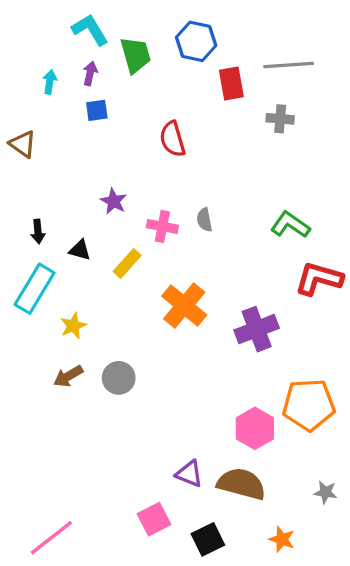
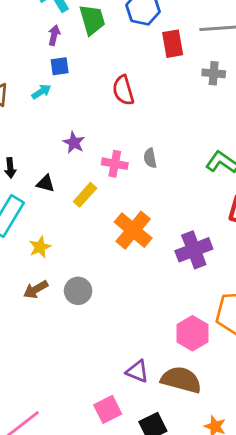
cyan arrow: (50, 82) -> (41, 92), moved, turned 48

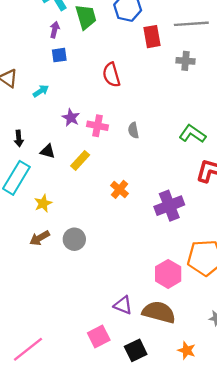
cyan arrow: (41, 92) -> (41, 91), moved
pink cross: (115, 164) -> (97, 126), moved
orange cross: (133, 230) -> (119, 189), size x0.6

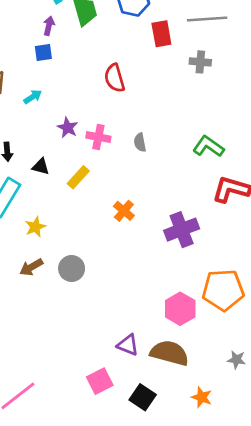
blue square: (59, 55) -> (43, 53), moved
black square: (136, 350) -> (143, 397), turned -30

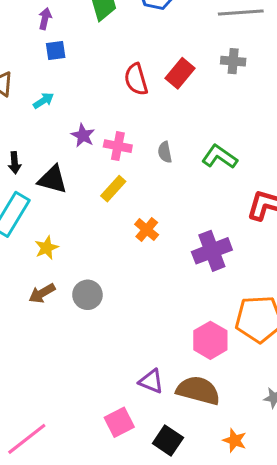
purple arrow: (49, 26) -> (45, 19), moved
red rectangle: (161, 34) -> (180, 73), moved, turned 50
green L-shape: (208, 146) -> (219, 157), moved
black triangle: (41, 167) -> (53, 179), size x1.5
yellow rectangle: (78, 177) -> (113, 189), moved

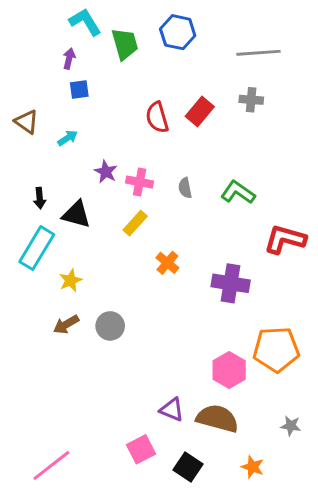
purple cross: (212, 251) -> (231, 283), turned 30

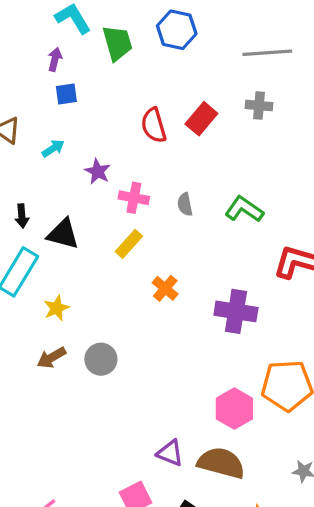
purple star: (106, 172) -> (98, 171), moved

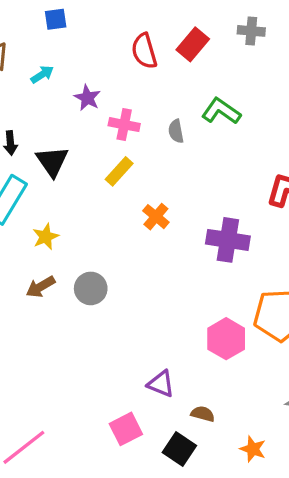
green L-shape: (244, 209) -> (221, 111), moved
black triangle: (63, 234) -> (52, 161), turned 40
brown semicircle: (221, 463) -> (203, 414), moved, size x0.5

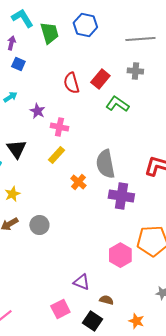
blue square: (56, 19) -> (18, 64), turned 32
green L-shape: (221, 111) -> (117, 104), moved
gray semicircle: (176, 131) -> (105, 164), moved, size x2.0

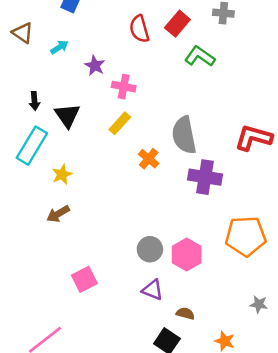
gray circle: (39, 225) -> (150, 249), moved
pink hexagon: (120, 255) -> (187, 254), moved
pink square: (60, 309) -> (84, 279), moved

